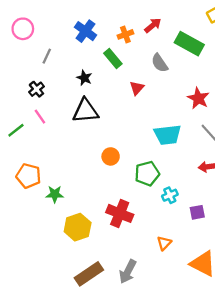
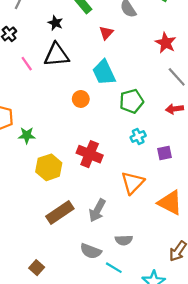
pink line: (40, 117) -> (27, 64), moved
cyan trapezoid: (168, 135) -> (104, 73), moved, turned 72
green pentagon: (147, 174) -> (131, 101), moved
orange triangle: (164, 243) -> (133, 183), size x1.6

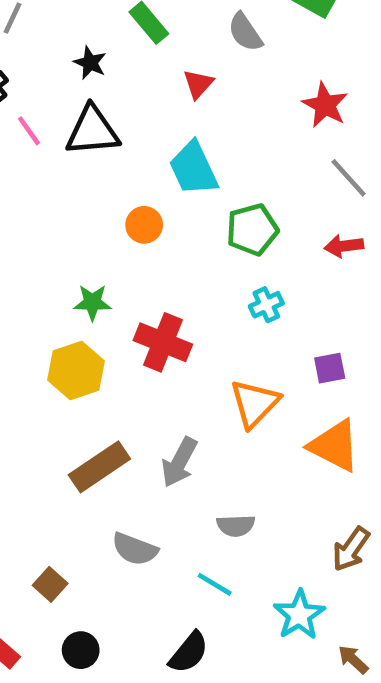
pink line: (27, 64) -> (29, 131), moved
green star: (27, 135) -> (92, 302), moved
purple square: (165, 153) -> (330, 368), moved
gray semicircle: (91, 251) -> (135, 549), moved

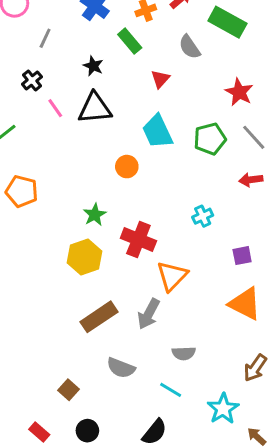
green pentagon: (252, 230) -> (210, 139), moved
green star: (92, 302) -> (95, 215), turned -30
orange triangle: (255, 403) -> (172, 276), moved

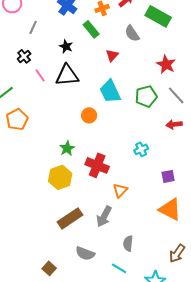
orange pentagon: (22, 191) -> (17, 119), moved, turned 30
orange triangle: (172, 276) -> (120, 190), size x0.7
gray semicircle: (184, 353) -> (128, 243), turned 98

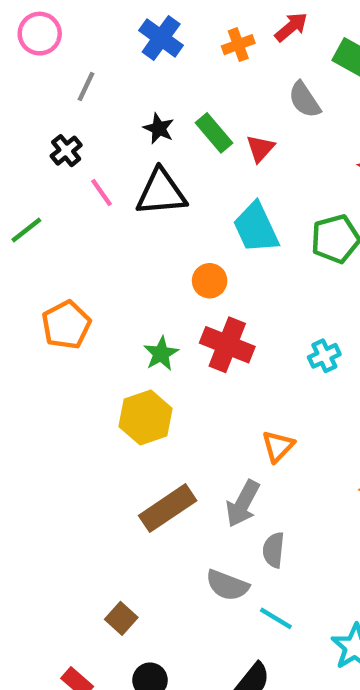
green rectangle: (91, 29) -> (214, 133), moved
orange pentagon: (17, 119) -> (66, 325), moved
red cross: (97, 165) -> (227, 345), moved
gray semicircle: (128, 243) -> (274, 550), moved
gray semicircle: (85, 253) -> (227, 585), moved

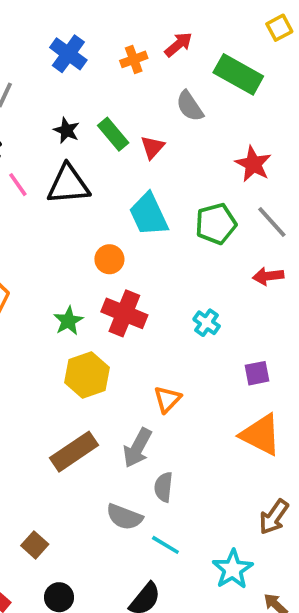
cyan cross: (324, 356) -> (207, 323), turned -30
yellow hexagon: (146, 418) -> (87, 375), moved

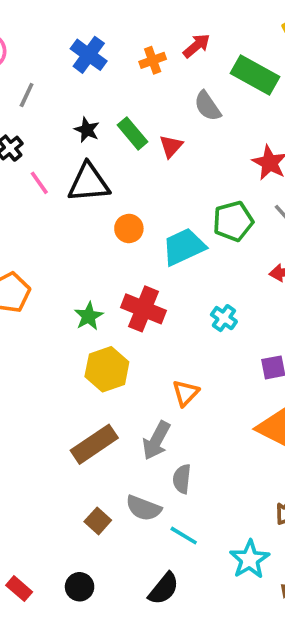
cyan trapezoid: (149, 214) -> (184, 247), moved, turned 90
orange circle: (109, 259) -> (129, 228), moved
brown square: (35, 545) -> (98, 521), moved

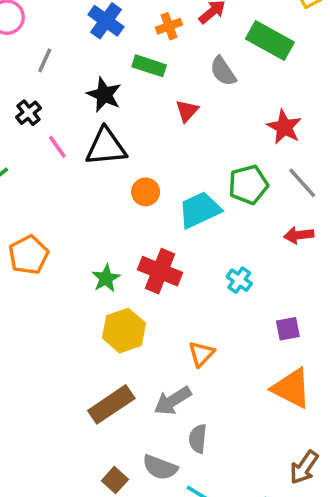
black star: (87, 130) -> (104, 95), size x1.4
green rectangle: (133, 133) -> (149, 66), moved, turned -32
gray arrow: (156, 441) -> (173, 401), turned 30

